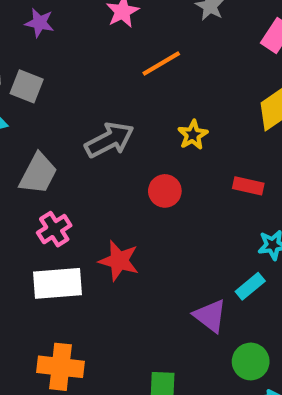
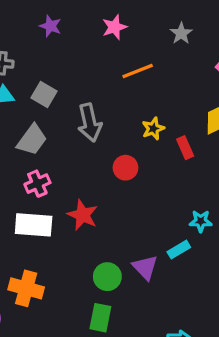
gray square: (27, 86) -> (44, 94), moved
gray arrow: (109, 140) -> (90, 123), turned 96
red rectangle: (248, 186) -> (185, 148), moved, turned 45
green circle: (251, 361) -> (107, 277), moved

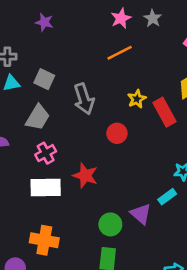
pink star: (114, 27) -> (121, 18), moved
red rectangle: (185, 148) -> (165, 112), size x1.5

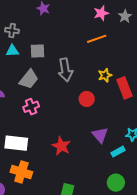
gray square: (44, 79) -> (38, 51), turned -35
red star: (85, 176) -> (61, 146), moved
white rectangle: (46, 187) -> (16, 143), moved
purple triangle: (141, 214) -> (100, 135), moved
green circle: (110, 224) -> (116, 183), moved

